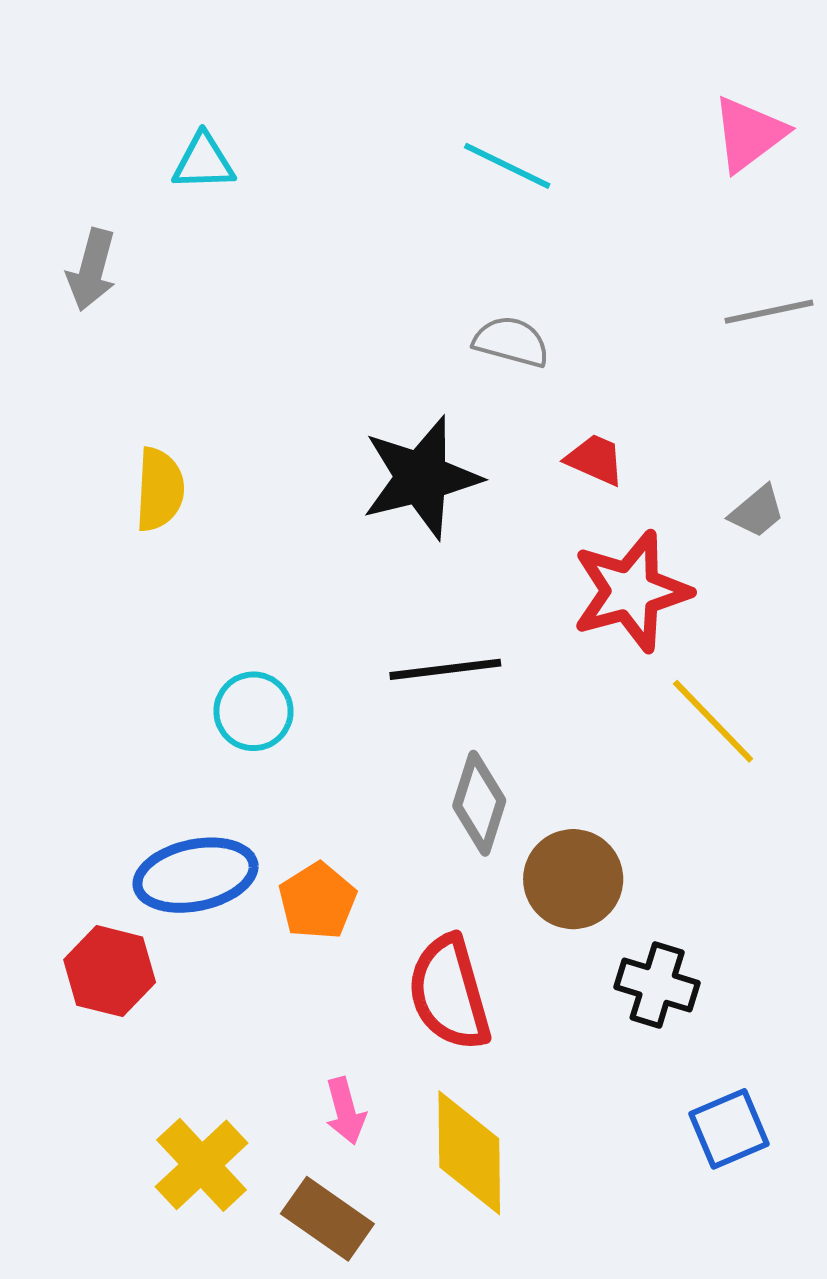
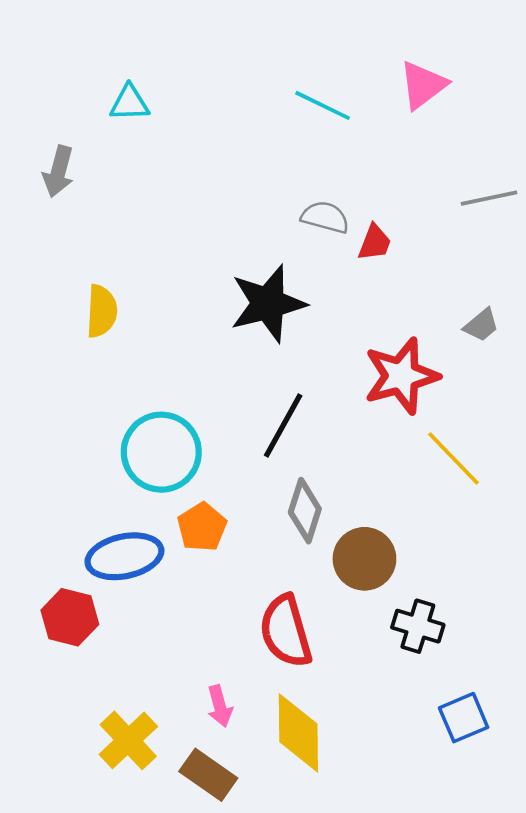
pink triangle: (749, 134) -> (423, 85), moved
red trapezoid: (595, 460) -> (375, 243), moved, turned 87
black line: (445, 669) -> (283, 425), turned -54
cyan circle: (253, 711) -> (161, 452), size x1.6
orange pentagon: (317, 901) -> (202, 527), moved

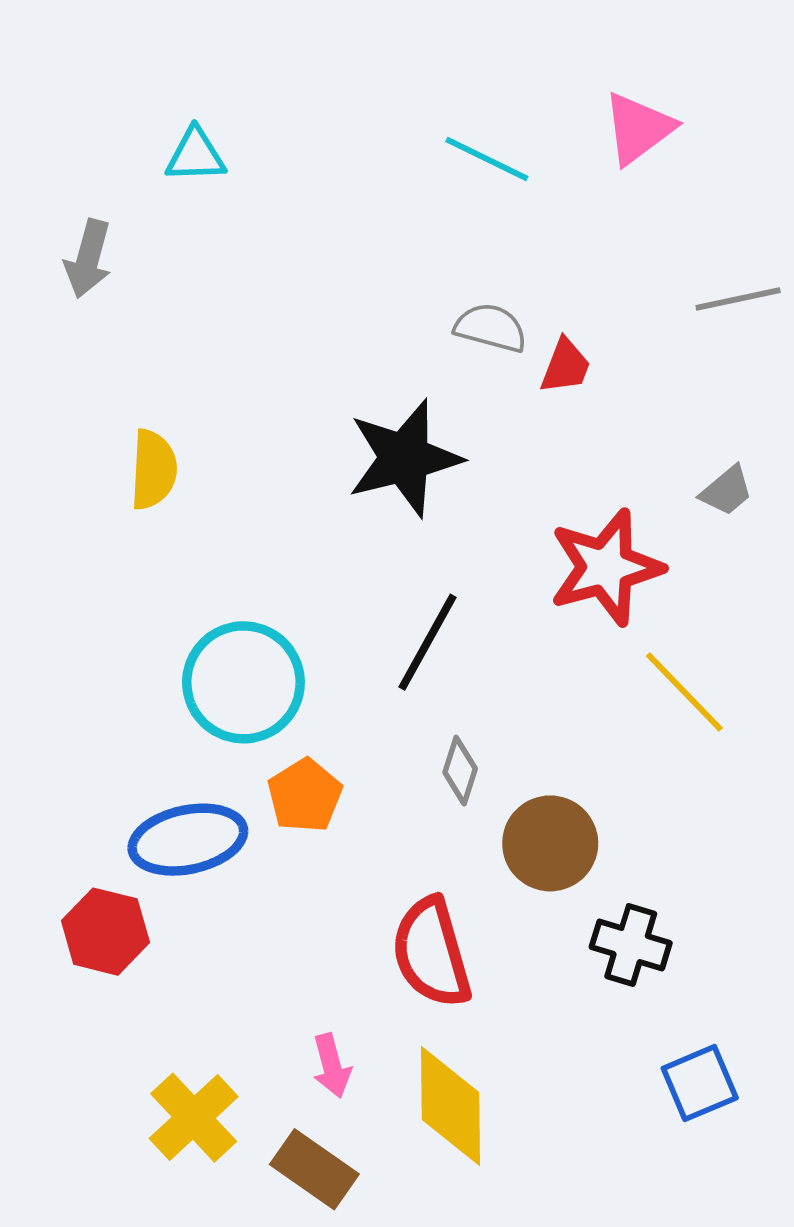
gray diamond: (305, 511) -> (460, 771), size x0.7

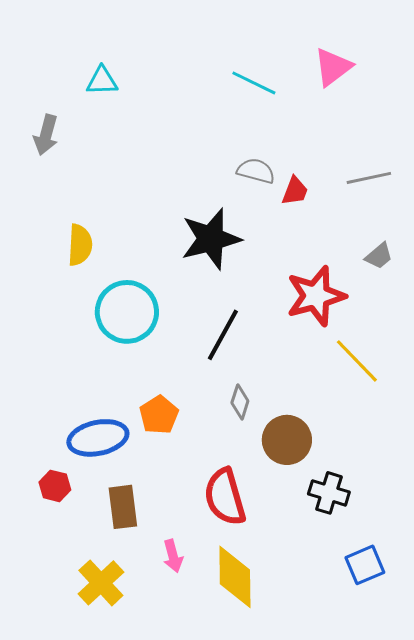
gray line: (738, 299) -> (369, 178), moved
cyan circle: (243, 682) -> (127, 312), moved
red hexagon: (105, 932) -> (55, 486), size x0.7
brown rectangle: (314, 1169) -> (123, 507), moved, turned 48

